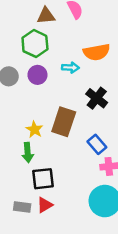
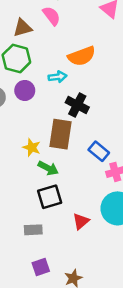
black cross: (97, 98) -> (77, 105), moved
green arrow: (28, 153) -> (48, 168), moved, turned -48
red triangle: (45, 205) -> (81, 221), moved

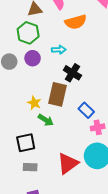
orange semicircle: (82, 56) -> (76, 22), moved
black square: (50, 197) -> (26, 143), moved
red triangle: (81, 221) -> (68, 163), size x1.6

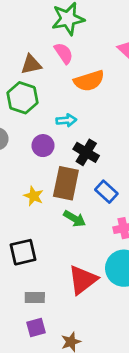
purple circle: (33, 58) -> (43, 146), moved
blue rectangle: (86, 110) -> (106, 192), moved
green arrow: (46, 120) -> (75, 219), moved
gray rectangle: (30, 167) -> (35, 297), moved

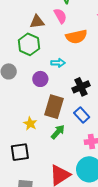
black cross: (86, 152) -> (81, 87), moved, turned 30
yellow star: (34, 196) -> (30, 124), moved
green arrow: (75, 219) -> (58, 132), turned -84

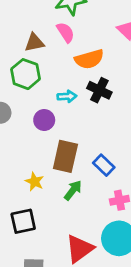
black cross: (81, 87) -> (99, 90), moved, turned -36

